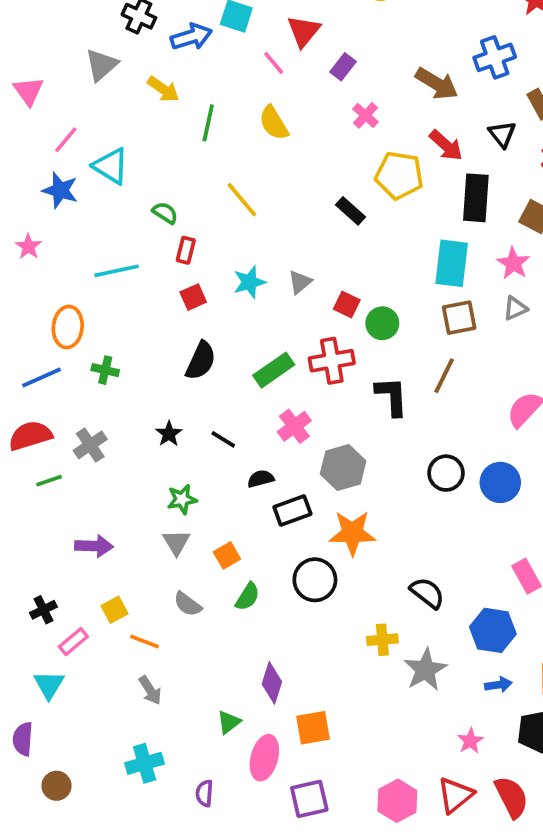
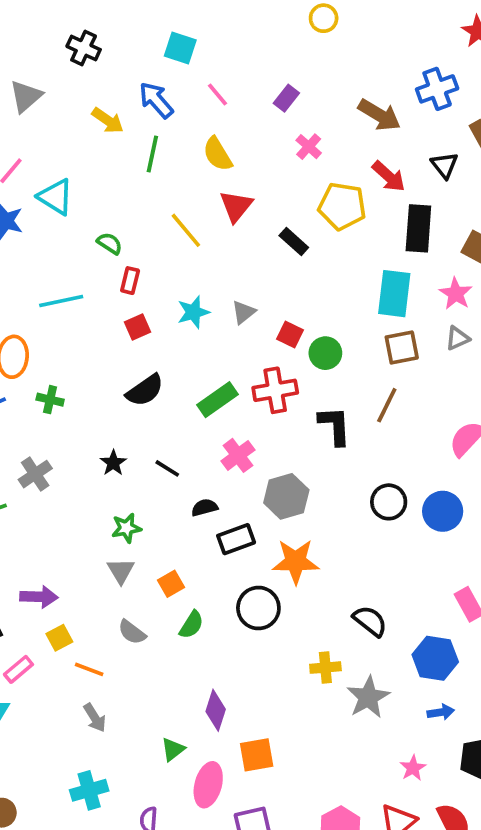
red triangle: (304, 31) -> (236, 206), moved
blue arrow: (191, 37) -> (156, 100), moved, turned -114
gray triangle: (101, 65) -> (26, 96), moved
black semicircle: (201, 361) -> (145, 390), turned 30
purple arrow: (94, 546) -> (39, 597), moved

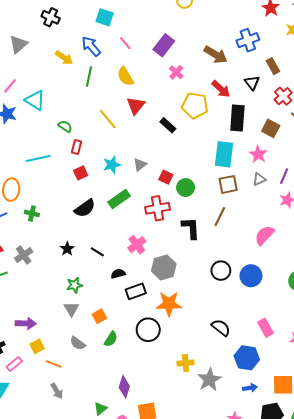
purple rectangle: (286, 98) -> (164, 45), size x1.5
green rectangle: (218, 400) -> (119, 199), moved
black semicircle: (370, 621) -> (221, 328), moved

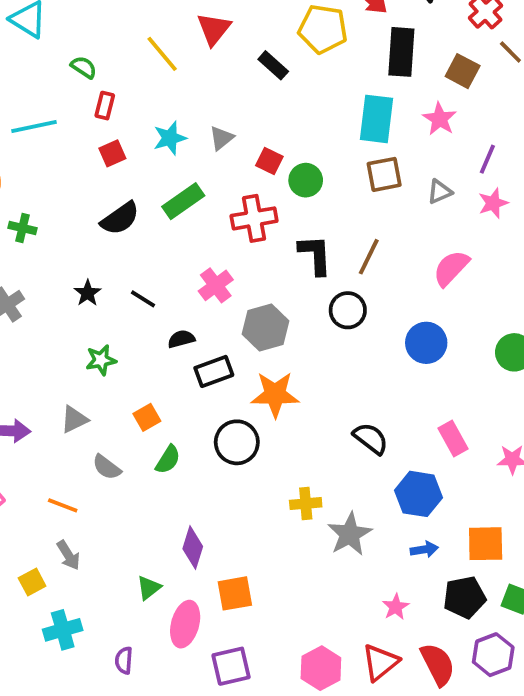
gray triangle: (259, 179) -> (440, 192), moved
brown line: (220, 217) -> (369, 257), moved
black circle: (221, 271) -> (348, 310), moved
gray triangle: (71, 309) -> (74, 419), moved, turned 35
yellow square: (37, 346) -> (32, 582), moved

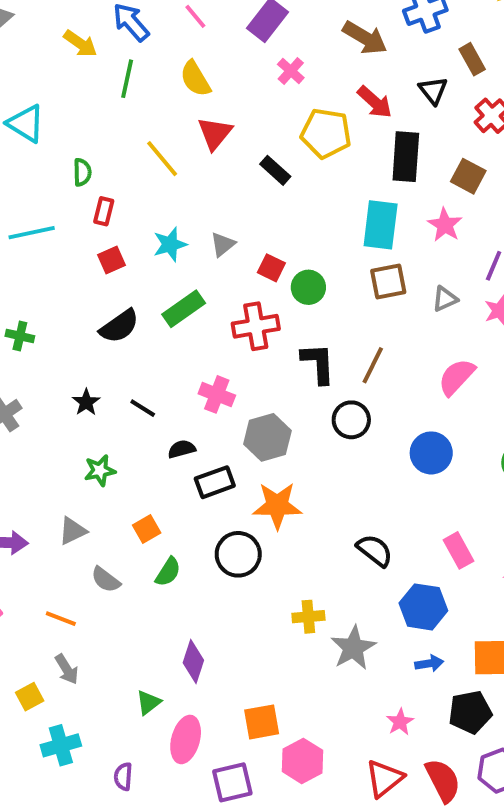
green semicircle: (84, 67) -> (82, 172), turned 56
pink cross: (216, 285) -> (217, 394), turned -32
orange square: (235, 593) -> (262, 722), moved
pink hexagon: (321, 668) -> (303, 761), moved

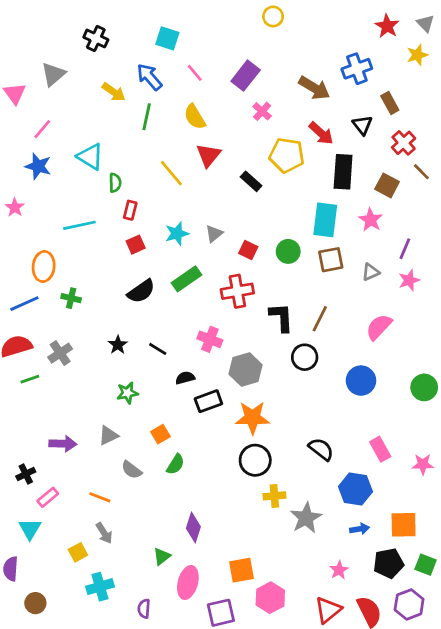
cyan triangle: (26, 124) -> (90, 157), moved
green circle: (308, 287) -> (288, 251), moved
black circle: (238, 554) -> (255, 460), moved

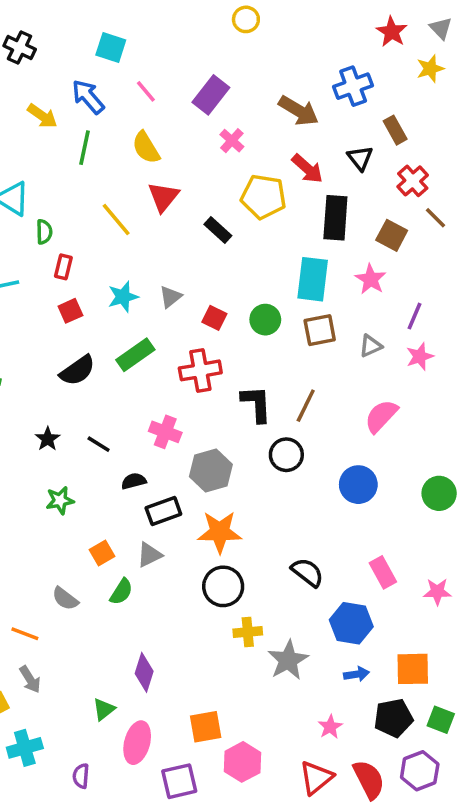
gray triangle: (108, 435) -> (149, 555), moved

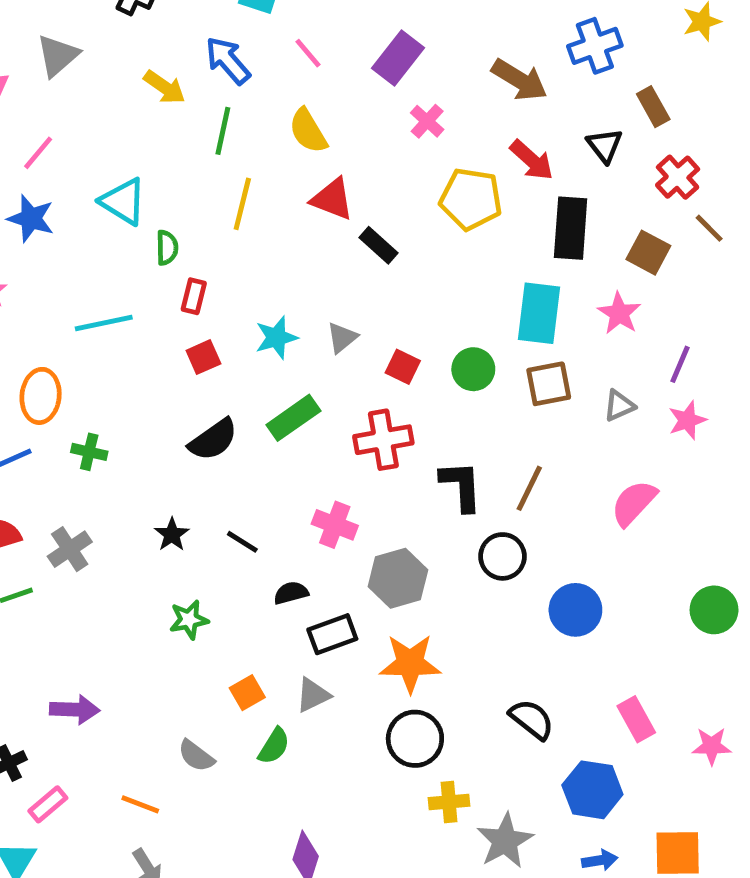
red triangle: (163, 197) -> (332, 199), turned -48
yellow line: (116, 220) -> (242, 204), moved, turned 54
black rectangle: (218, 230) -> (379, 245), moved
blue circle: (358, 485) -> (575, 610), moved

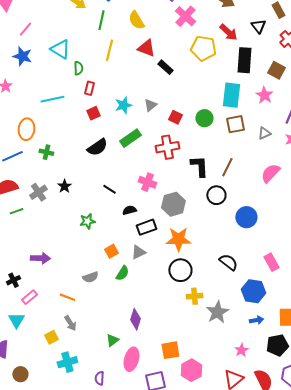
pink cross: (427, 121) -> (185, 16), size x1.5
black star: (172, 535) -> (64, 186), moved
gray semicircle: (196, 756) -> (90, 277), turned -56

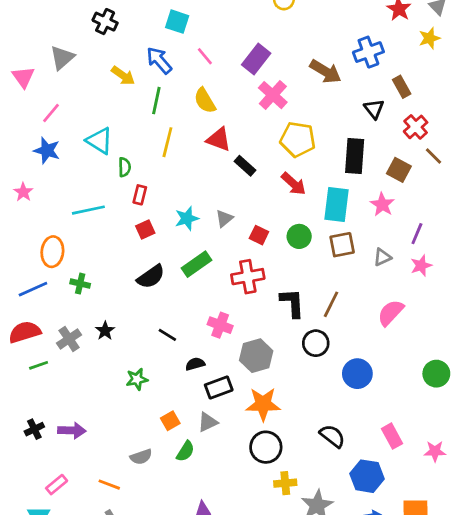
red arrow: (228, 32) -> (294, 184), moved
black cross: (13, 280) -> (34, 429), moved

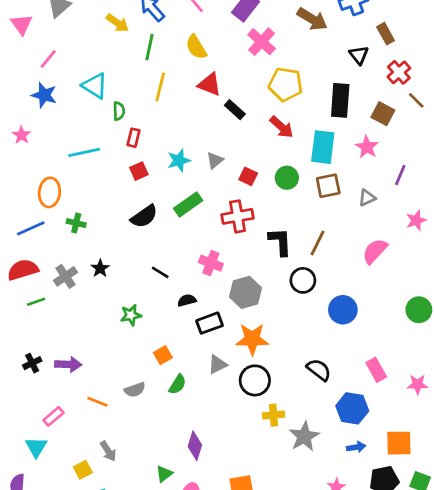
pink star: (421, 266) -> (416, 220), moved
gray triangle: (208, 422) -> (218, 364), moved
orange line: (109, 485) -> (97, 402), moved

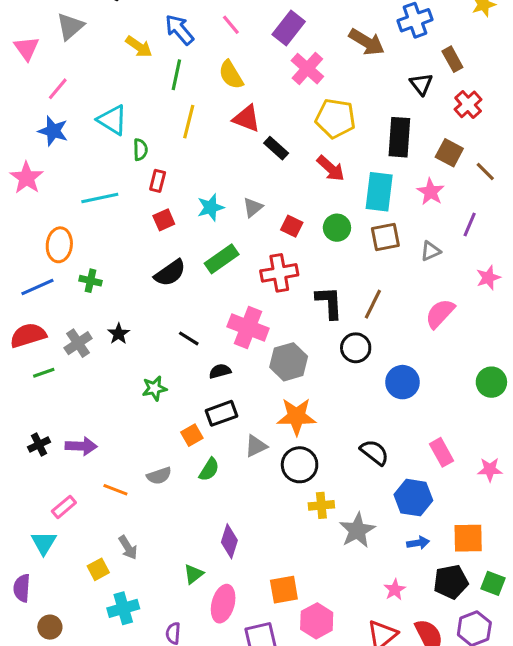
brown line: (416, 100) -> (485, 171), moved
pink star: (21, 135) -> (27, 178), size x1.5
pink cross: (211, 263) -> (248, 328), size x1.4
black rectangle: (210, 323) -> (222, 413), moved

